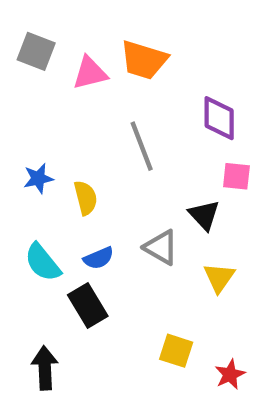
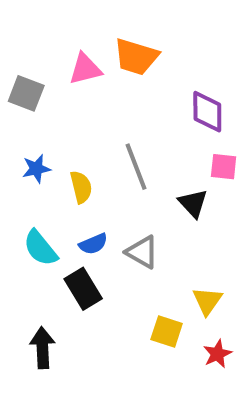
gray square: (36, 51) -> (26, 93), moved
gray line: (142, 146) -> (136, 167), moved
gray triangle: (161, 247) -> (142, 252), moved
yellow triangle: (219, 277) -> (207, 301), moved

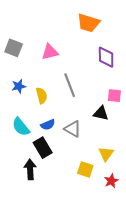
orange trapezoid: (136, 57) -> (88, 23), moved
pink triangle: (85, 69) -> (50, 52), moved
pink square: (224, 167) -> (114, 96), moved
black triangle: (193, 203) -> (101, 113), moved, turned -35
black arrow: (42, 348) -> (30, 169), moved

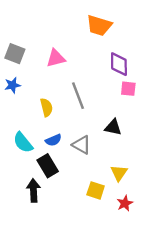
blue star: (19, 86) -> (12, 85), moved
pink square: (114, 96) -> (128, 89), moved

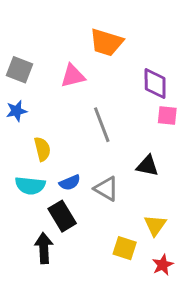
orange trapezoid: (99, 26) -> (106, 42), moved
yellow semicircle: (46, 107) -> (42, 149), moved
cyan semicircle: (23, 142) -> (30, 186), turned -45

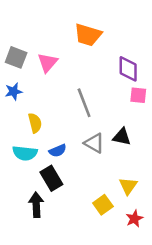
pink triangle: (73, 76) -> (48, 63), moved, turned -35
gray triangle: (106, 189) -> (94, 143), moved
yellow square: (125, 248) -> (103, 205), turned 36

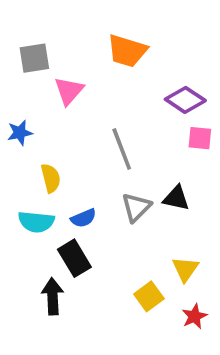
gray square: (16, 57) -> (34, 58), moved, turned -30
purple diamond: (128, 69) -> (185, 100), turned -56
gray triangle: (94, 143) -> (136, 207), turned 45

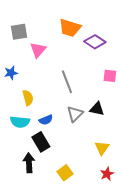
purple diamond: (185, 100) -> (95, 42), moved
yellow square: (149, 296) -> (65, 173), moved

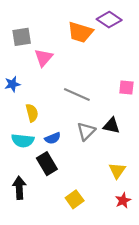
purple diamond: (95, 42) -> (109, 20), moved
gray line: (67, 82) -> (77, 94), turned -45
black arrow: (29, 163) -> (19, 188), moved

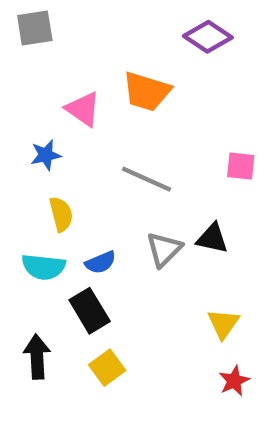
orange trapezoid: (80, 32) -> (147, 92), moved
gray square: (22, 37) -> (35, 28), moved
pink triangle: (43, 58) -> (83, 109), turned -36
blue star: (12, 84) -> (46, 155), moved
yellow square: (75, 199) -> (107, 368), moved

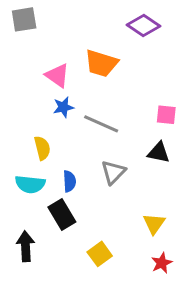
blue star: (46, 155) -> (63, 107), moved
black triangle: (212, 238) -> (159, 153), moved
blue semicircle: (101, 262) -> (69, 181), turned -70
yellow square: (107, 368) -> (100, 254), moved

